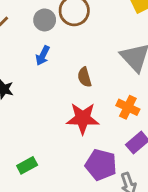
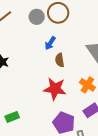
blue arrow: (43, 56) -> (50, 43), moved

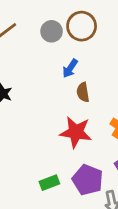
green rectangle: (12, 117) -> (49, 183), moved

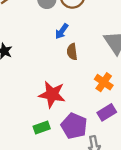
red star: (76, 132) -> (52, 94), moved

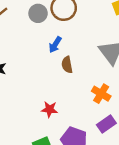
red star: (52, 94) -> (50, 109), size x0.6

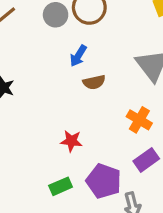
brown semicircle: (67, 65) -> (94, 82), turned -91

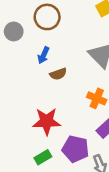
gray circle: (56, 15) -> (14, 31), moved
red star: (71, 141) -> (47, 121), size x1.6

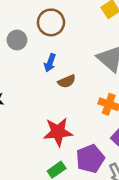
purple pentagon: (75, 149) -> (90, 159), turned -30

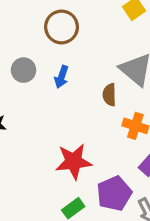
gray circle: (17, 40) -> (24, 70), moved
brown semicircle: (67, 81) -> (109, 95), moved, turned 114

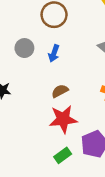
brown semicircle: (109, 95) -> (60, 91), moved, turned 63

